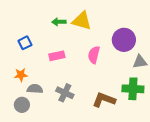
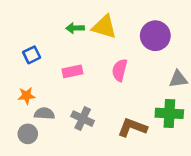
purple circle: (124, 40) -> (155, 36), moved

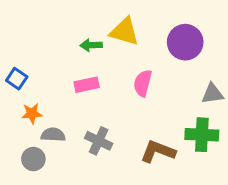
green arrow: (75, 28) -> (91, 45), moved
blue square: (32, 55) -> (17, 79), moved, turned -30

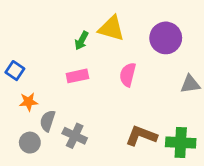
green arrow: (91, 45) -> (81, 41), turned -60
gray semicircle: (53, 135) -> (48, 121), turned -75
green cross: (202, 135) -> (181, 143), moved
gray cross: (99, 141) -> (75, 136), moved

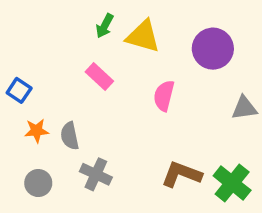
green arrow: (81, 41) -> (105, 26), moved
pink rectangle: (77, 76) -> (99, 77), moved, turned 55
gray semicircle: (48, 121) -> (70, 136), moved, turned -30
green cross: (181, 143) -> (232, 183), turned 36

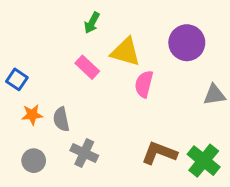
yellow triangle: (143, 36) -> (126, 52), moved

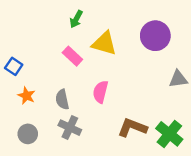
pink semicircle: (144, 84) -> (100, 92), moved
orange star: (32, 115) -> (26, 96), turned 30
gray semicircle: (61, 119) -> (62, 99), moved

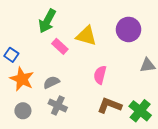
green arrow: (76, 19) -> (47, 21), moved, size x1.6
pink semicircle: (100, 92) -> (100, 75), moved
orange star: (26, 96) -> (22, 79), size x1.6
gray semicircle: (62, 99) -> (51, 82), turned 77

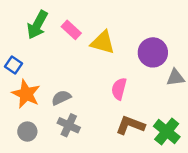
green arrow: (47, 21) -> (37, 25), moved
purple circle: (129, 29) -> (153, 52), moved
pink rectangle: (60, 46) -> (71, 30), moved

